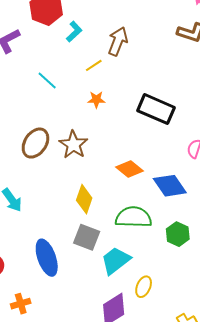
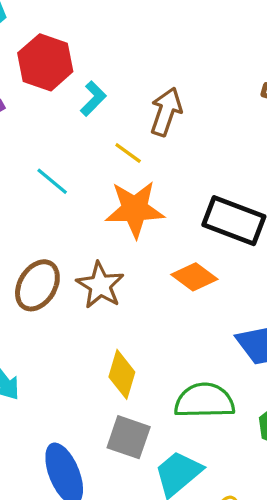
yellow line: (94, 65) -> (128, 153), turned 72
orange star: (96, 100) -> (135, 209), size x2.0
orange diamond: (129, 169) -> (194, 277), moved

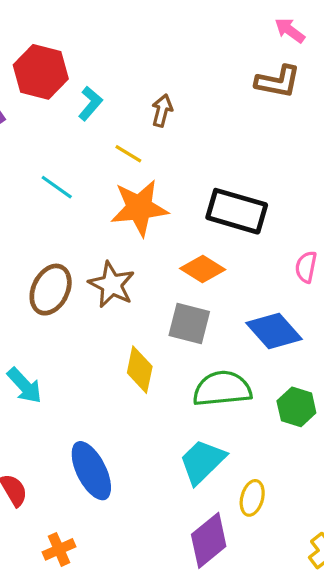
brown arrow: (166, 112) -> (162, 110), size x0.7
gray square: (129, 437) -> (189, 323), moved

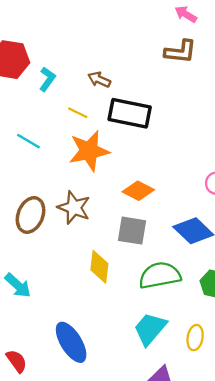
brown arrow: (162, 110) -> (99, 80), turned -75
black rectangle: (237, 211) -> (130, 113), moved
yellow ellipse: (252, 498) -> (195, 338), moved

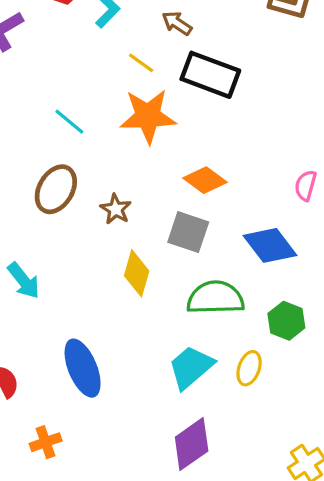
cyan line: (28, 141) -> (69, 122), moved
brown star: (74, 208) -> (116, 209), moved, size x0.7
yellow ellipse: (195, 338) -> (249, 368), moved

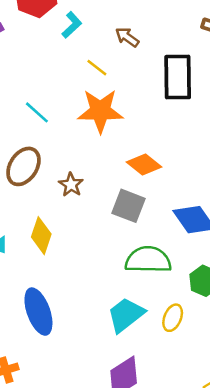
black rectangle: (210, 75) -> (178, 77), moved, turned 66
yellow diamond: (137, 273) -> (41, 236), moved

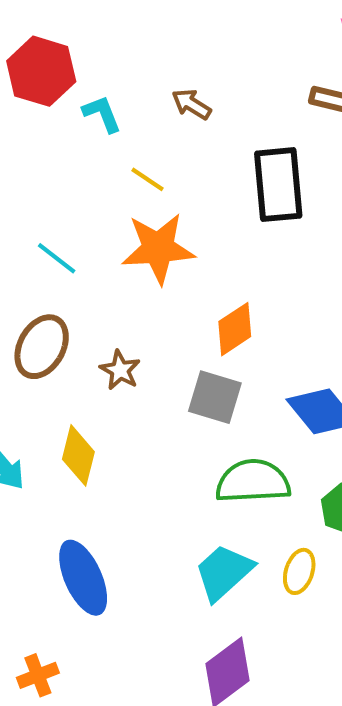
cyan L-shape: (72, 25) -> (102, 114), turned -64
brown arrow: (127, 37) -> (191, 104), moved
orange diamond: (144, 165) -> (235, 329), turned -68

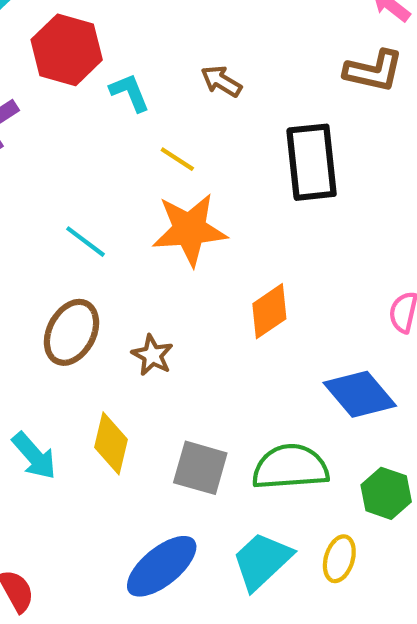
gray square: (215, 397) -> (200, 468), moved
blue ellipse: (83, 578) -> (162, 566), moved, turned 76

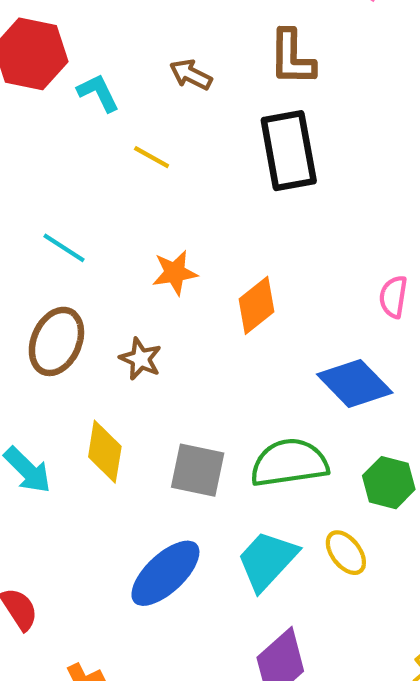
brown L-shape: (374, 71) -> (292, 58), moved, turned 82
orange star: (190, 230) -> (175, 273), moved, size x0.6
yellow ellipse: (339, 559) -> (346, 553), turned -51

